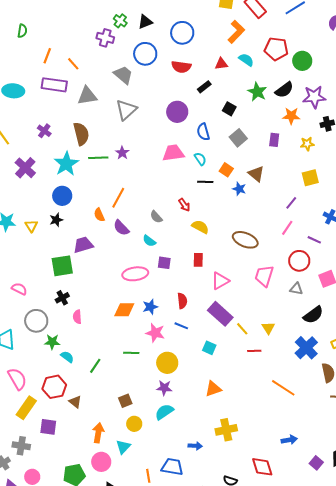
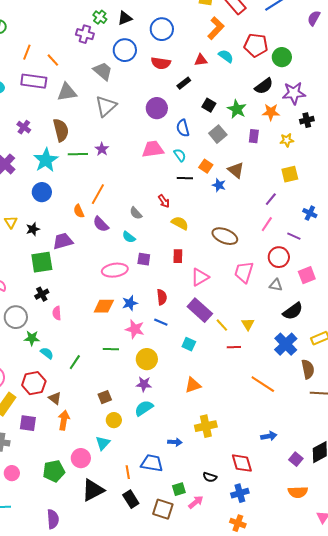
green star: (257, 92) -> (237, 109), moved
black star: (56, 220) -> (33, 229), moved
orange arrow: (98, 433) -> (64, 420), moved

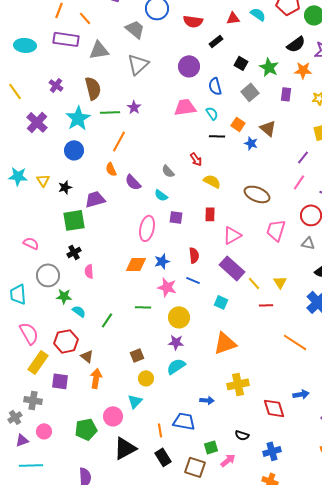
orange line: (98, 194) -> (119, 141), moved
pink ellipse: (115, 270) -> (147, 228), turned -70
orange triangle: (193, 385) -> (225, 343), size x1.4
red diamond: (242, 463) -> (274, 408), moved

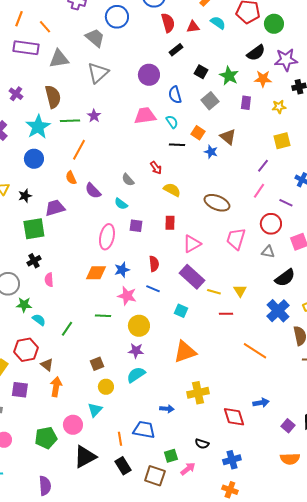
red semicircle: (193, 21) -> (168, 23), moved, turned -114
yellow line: (254, 283) -> (214, 292), turned -32

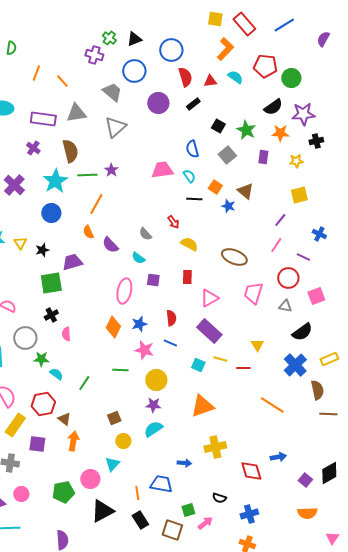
purple rectangle: (26, 48) -> (43, 119), moved
purple circle: (149, 75) -> (158, 103), moved
orange diamond: (96, 273) -> (113, 327), turned -65
yellow line: (214, 292) -> (220, 359), moved

